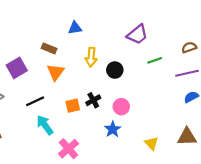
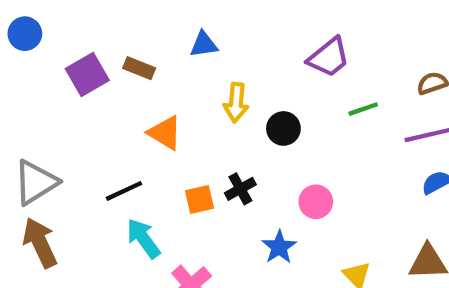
brown rectangle: (49, 48) -> (139, 68), moved
purple square: (17, 68) -> (87, 75), moved
orange triangle: (56, 72) -> (165, 133), turned -36
pink circle: (121, 107) -> (316, 202), moved

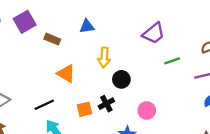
purple square: (87, 75) -> (25, 22), moved
black circle: (283, 128) -> (121, 79), moved

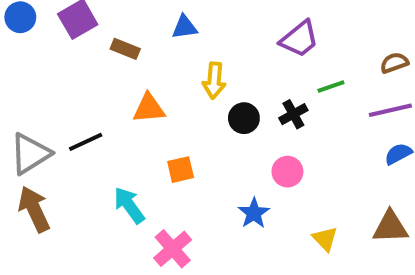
orange triangle: (66, 74) -> (149, 108), turned -36
black cross: (106, 104) -> (293, 114), moved
black line: (44, 105) -> (86, 142), moved

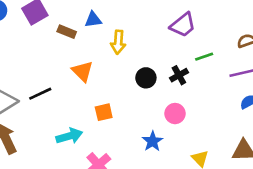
blue triangle: (185, 27) -> (93, 20), moved
yellow arrow: (214, 81) -> (118, 42), moved
orange triangle: (149, 108) -> (83, 71), turned 50
cyan arrow: (129, 205) -> (69, 136), turned 110

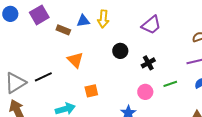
yellow arrow: (118, 42) -> (103, 19), moved
green line: (204, 57) -> (170, 84), moved
black circle: (146, 78) -> (120, 51), moved

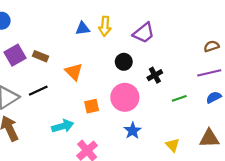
purple square: (39, 15) -> (15, 55), moved
purple trapezoid: (151, 25) -> (144, 33), moved
brown rectangle: (63, 30) -> (40, 56), moved
pink circle: (145, 92) -> (125, 97), moved, size x1.6

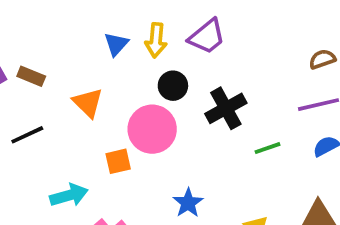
yellow arrow: (105, 26) -> (156, 40), moved
blue triangle: (83, 28) -> (116, 44), moved, turned -40
black cross: (155, 75) -> (226, 108), size x1.5
pink circle: (125, 97) -> (152, 129), moved

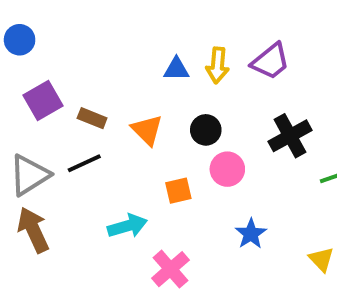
blue triangle: (116, 44) -> (176, 69), turned 48
brown rectangle: (31, 76) -> (92, 118), moved
black circle: (173, 86) -> (206, 130), moved
pink circle: (152, 129) -> (227, 169), moved, size x0.7

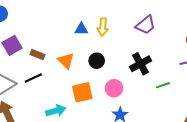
purple trapezoid: (270, 61) -> (146, 25), moved
pink circle: (227, 169) -> (114, 88), moved
orange square: (178, 191) -> (82, 92), size x1.5

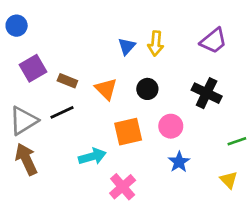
blue triangle: (81, 29) -> (127, 46), turned -48
black cross: (141, 64) -> (207, 93), turned -35
green line: (163, 85) -> (237, 141), moved

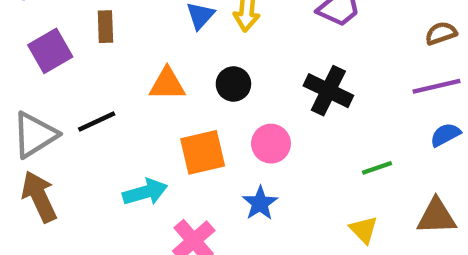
brown rectangle: (67, 81) -> (105, 27), moved, turned 66
orange triangle: (106, 89) -> (167, 84), turned -45
blue star: (179, 162) -> (260, 203), moved

